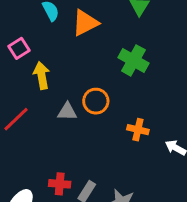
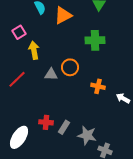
green cross: (133, 60) -> (95, 40), turned -30

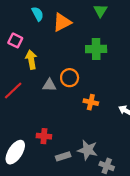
pink square: (19, 32) -> (15, 40), turned -32
orange cross: (98, 86) -> (91, 102), moved
gray rectangle: (64, 127) -> (63, 156), moved, turned 40

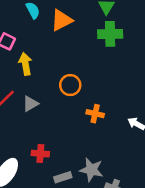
green cross: (96, 49) -> (110, 34), moved
gray triangle: (49, 85) -> (30, 104), moved, turned -32

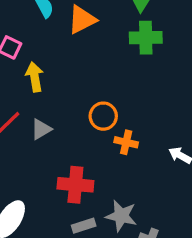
orange circle: (70, 85) -> (103, 116), moved
red cross: (40, 154) -> (75, 185), moved, size x1.5

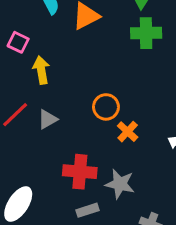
orange cross: (126, 142) -> (128, 132), turned 30
gray star: (121, 216) -> (120, 184), moved

